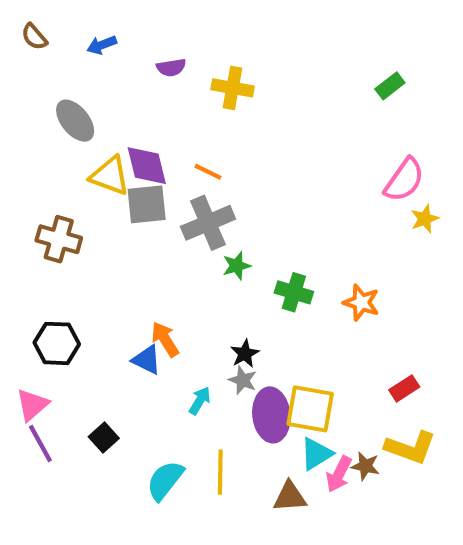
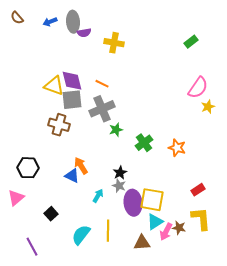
gray ellipse: (75, 121) -> (73, 22), moved, turned 35
brown cross: (59, 239) -> (59, 125), moved
green cross: (294, 292) -> (144, 143), turned 36
purple line: (40, 444) -> (32, 247), moved
yellow L-shape: (410, 448) -> (201, 219), turned -115

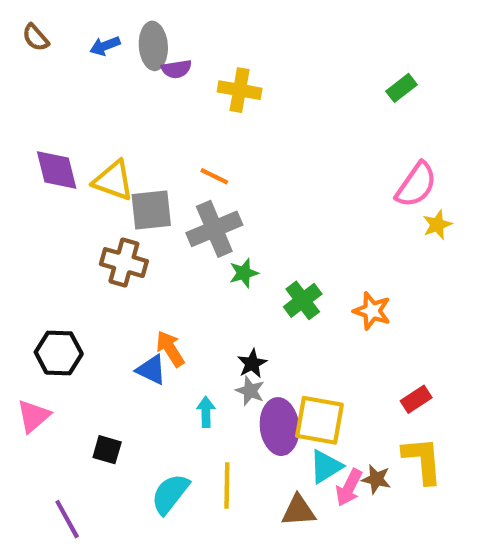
purple diamond: (72, 81) -> (57, 170), moved
cyan arrow: (98, 196) -> (206, 412), turned -32
black square: (51, 214) -> (107, 450), turned -32

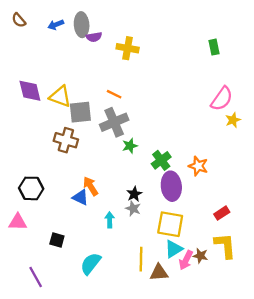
green rectangle: (401, 88) -> (214, 47), turned -64
pink triangle: (33, 416) -> (18, 222), turned 42
purple ellipse: (280, 427) -> (171, 186), moved
yellow line: (227, 485) -> (141, 259), moved

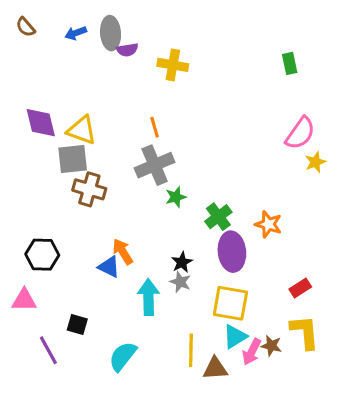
orange line: (114, 94) -> (155, 127), turned 48
gray square: (80, 112) -> (73, 159), moved
cyan arrow: (110, 220) -> (148, 297), size x1.6
purple line: (36, 277) -> (48, 350), moved

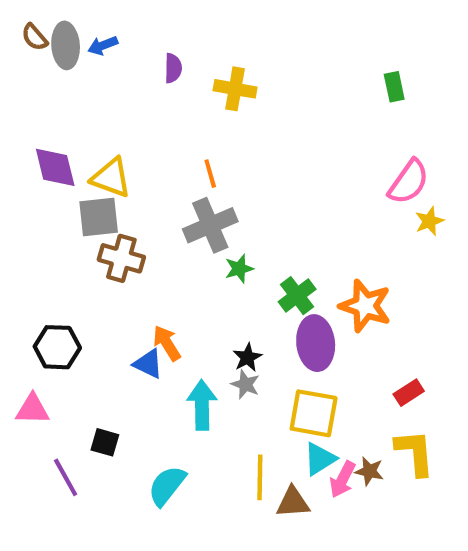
gray ellipse: (111, 33) -> (66, 45), moved
purple semicircle: (127, 50) -> (173, 68), turned -80
orange star: (268, 224) -> (365, 306), size x1.4

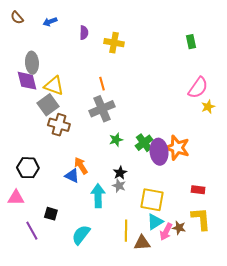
gray ellipse: (66, 45) -> (32, 63), moved
gray square: (99, 217) -> (48, 105), turned -30
green star: (239, 269) -> (116, 140), moved
purple ellipse: (316, 343) -> (159, 152), moved
red rectangle: (409, 393) -> (198, 190), turned 40

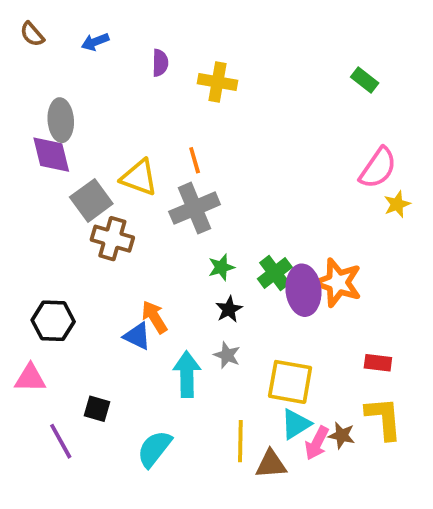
green rectangle: (191, 42) -> (365, 80), turned -40
yellow triangle: (54, 86) -> (139, 177), moved
black star: (120, 173) -> (229, 309), moved

